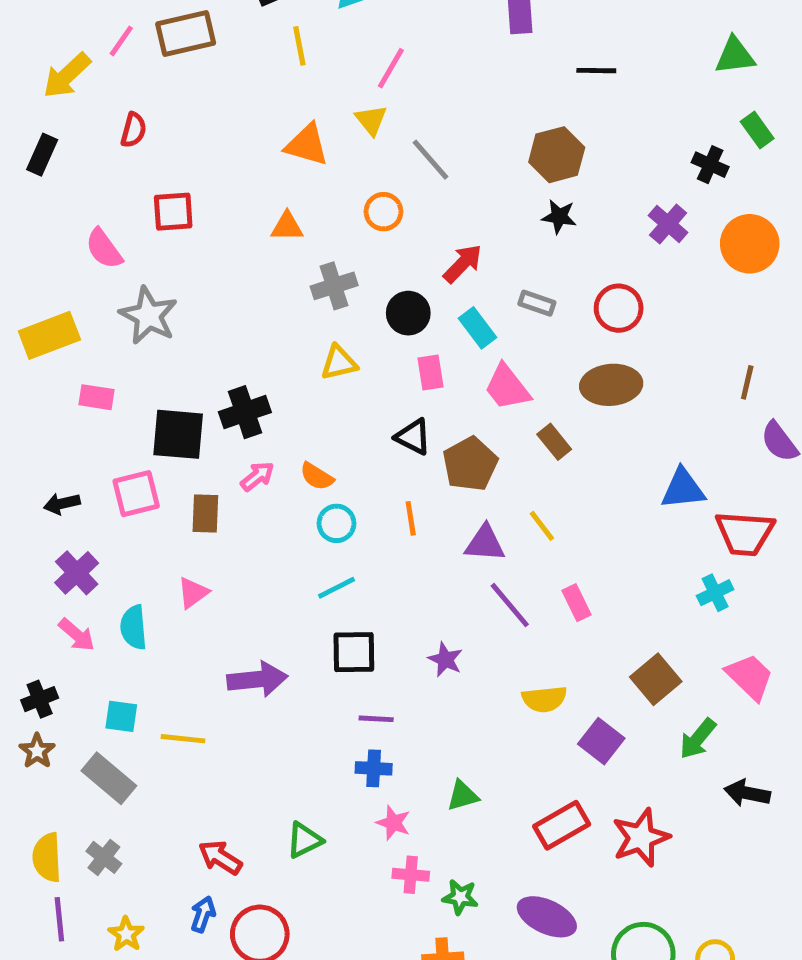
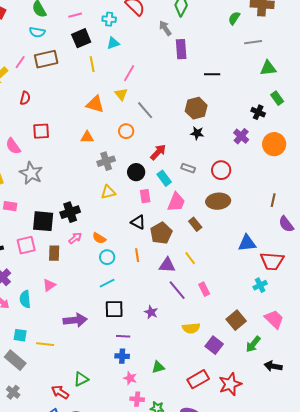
pink trapezoid: (507, 387) -> (176, 202), turned -120
green triangle: (304, 840) -> (81, 379), moved

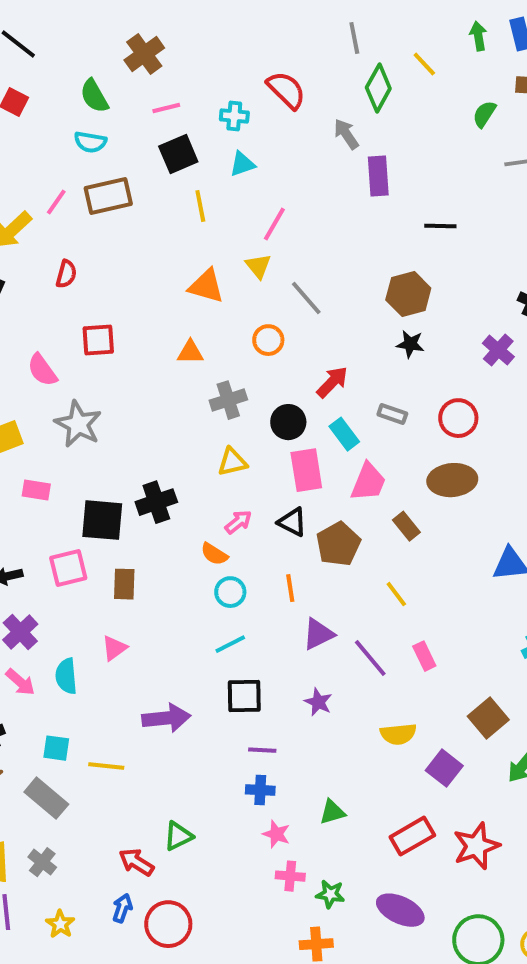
pink rectangle: (145, 196) -> (306, 470), size x1.5
pink arrow: (75, 238) -> (238, 522), moved
purple triangle: (167, 265) -> (318, 634), moved, turned -30

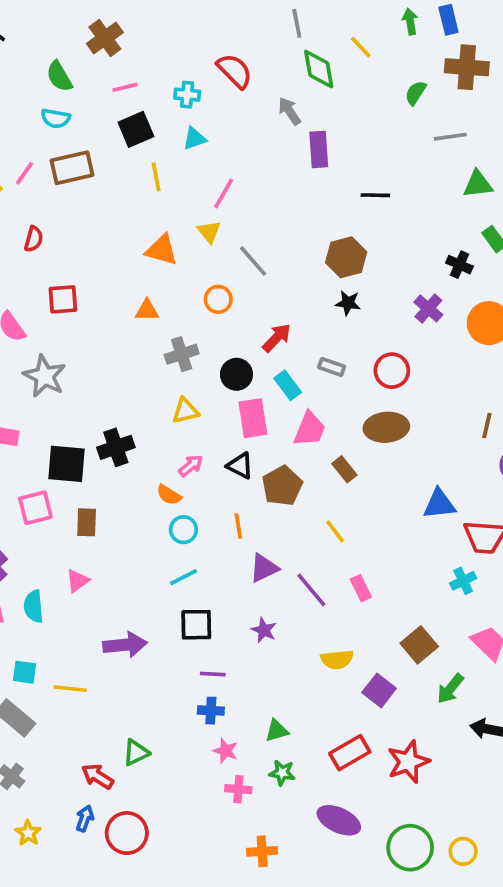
green diamond: (378, 88) -> (319, 69), turned -39
green star: (330, 894) -> (282, 773), moved

